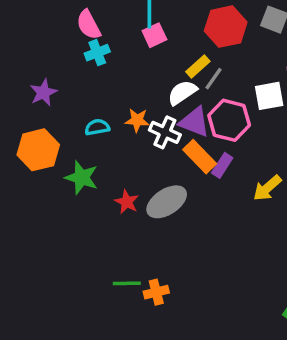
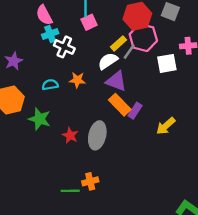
pink hexagon: (229, 120) -> (143, 38), moved
white cross: (165, 132) -> (64, 47), moved
gray ellipse: (167, 202) -> (97, 135), turned -44
orange cross: (156, 292) -> (90, 181), moved

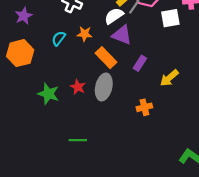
cyan semicircle: (50, 85) -> (59, 38), turned -42
orange rectangle: (120, 105) -> (106, 58), moved
green star: (40, 119) -> (48, 94), moved
orange cross: (90, 181) -> (144, 107), moved

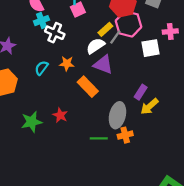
purple rectangle: (140, 63) -> (141, 92), moved
gray ellipse: (104, 87) -> (117, 115), moved
green star: (48, 94) -> (32, 122), turned -30
green line: (78, 140) -> (99, 138), moved

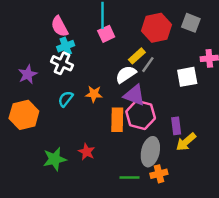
pink hexagon: (128, 24) -> (141, 115), moved
white cross: (55, 33) -> (62, 63), moved
orange rectangle: (88, 87) -> (117, 120), turned 45
purple rectangle: (141, 92) -> (176, 126), turned -40

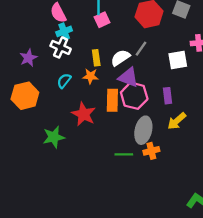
yellow rectangle: (137, 56) -> (96, 58), moved, turned -56
purple rectangle: (176, 126) -> (167, 96), moved
red star: (87, 152) -> (84, 114), moved, size x1.5

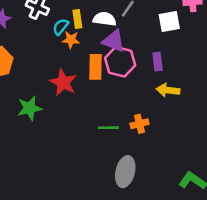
white semicircle: (120, 58) -> (105, 19), turned 42
cyan semicircle: (64, 81) -> (61, 27), moved
yellow arrow: (177, 121) -> (168, 90), turned 48
gray ellipse: (143, 130) -> (125, 172), moved

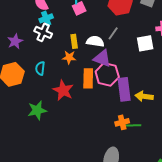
cyan semicircle: (61, 27) -> (40, 68), moved, turned -32
purple rectangle: (158, 62) -> (124, 89), moved, size x1.6
green line: (108, 128) -> (133, 125), moved

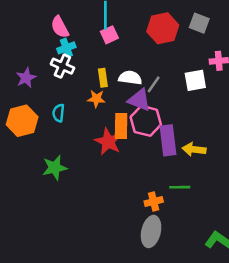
gray line: (113, 33) -> (154, 84), moved
red star: (63, 90) -> (108, 142), moved
orange cross: (122, 122) -> (154, 202), moved

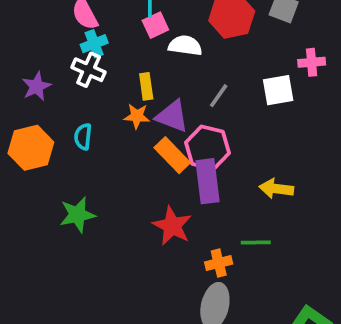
white semicircle: (130, 78) -> (185, 46), moved
purple triangle: (139, 100) -> (172, 116), moved
orange rectangle: (121, 126) -> (172, 155), turned -45
purple rectangle: (168, 140) -> (208, 181), moved
red star: (108, 142) -> (172, 226), moved

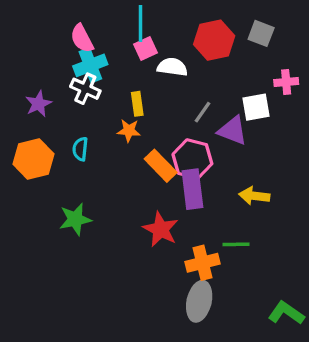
cyan cross: (94, 44) -> (90, 65), size x1.4
purple triangle: (172, 116) -> (233, 131), moved
orange cross: (219, 263) -> (202, 263), size x1.4

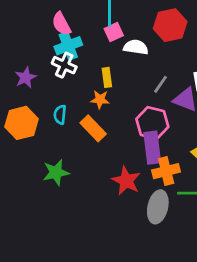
orange rectangle: (161, 166) -> (93, 128), moved
orange cross: (202, 263) -> (166, 171), moved
gray ellipse: (199, 301) -> (158, 207), moved

